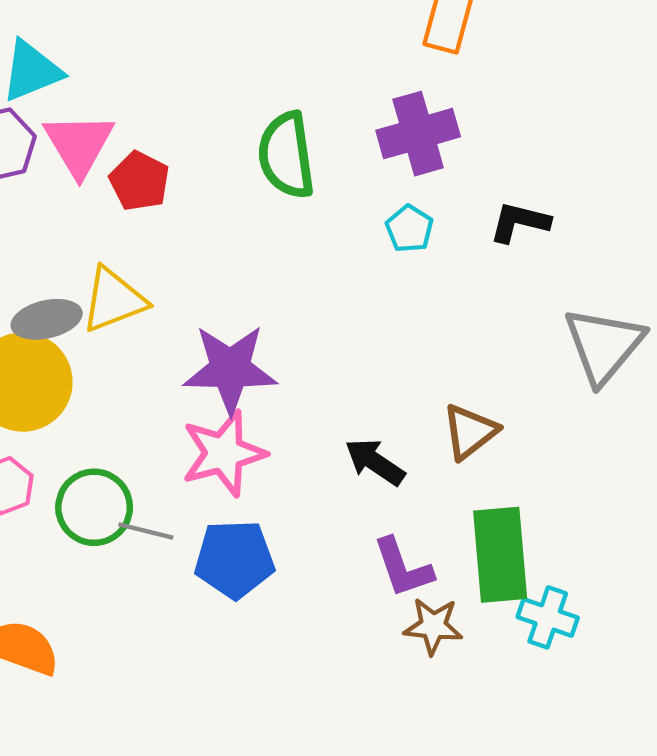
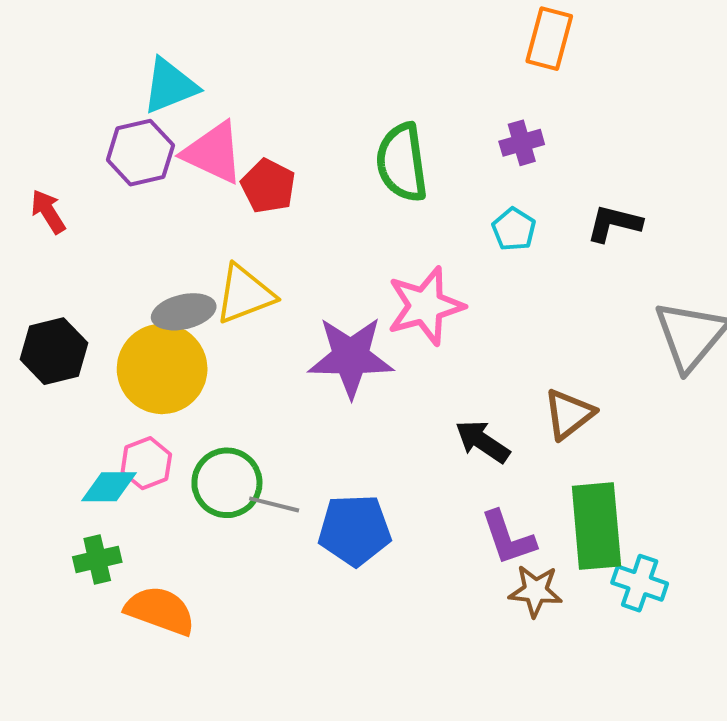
purple cross: (418, 134) -> (522, 143), size x0.6
pink triangle: (79, 144) -> (213, 153), turned -34
pink star: (224, 453) -> (425, 306), moved

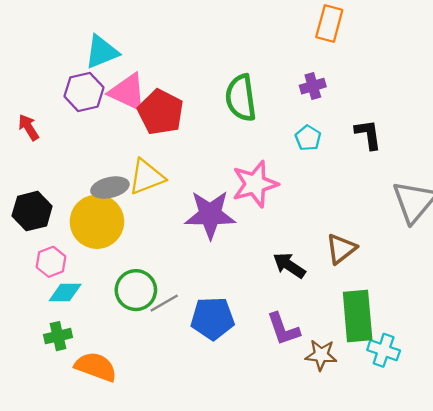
red pentagon: (268, 186) -> (161, 112), size x1.4
black L-shape: (614, 223) -> (368, 134), turned 68
pink hexagon: (146, 463) -> (51, 262), moved
gray line: (274, 504) -> (164, 303), turned -44
purple L-shape: (508, 538) -> (283, 329), moved

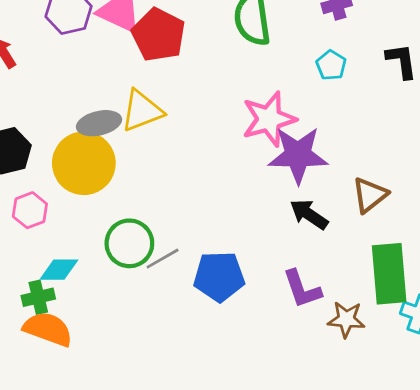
purple star: (210, 215) -> (298, 155), moved
cyan diamond: (65, 292) -> (59, 270), moved
orange semicircle: (96, 367) -> (48, 329), moved

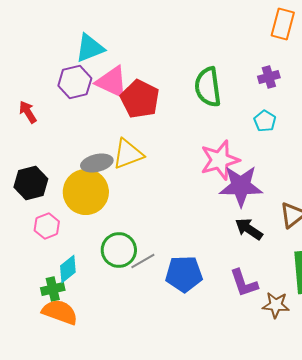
cyan diamond: (59, 270) -> (68, 269), turned -40

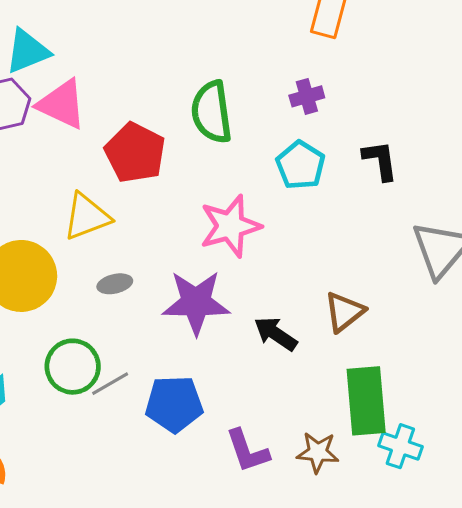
red pentagon: (140, 99) -> (135, 153), moved
cyan pentagon: (265, 121) -> (301, 165), size x1.4
gray ellipse: (97, 163) -> (115, 284), moved, size x0.7
purple star: (241, 186) -> (196, 303), moved
purple L-shape: (244, 283) -> (247, 451), moved

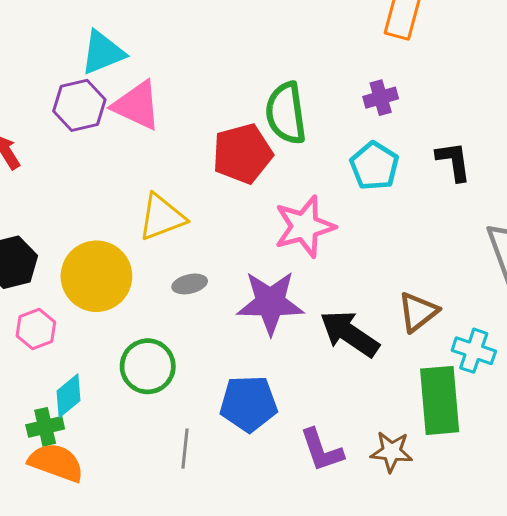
red pentagon: (135, 153) -> (242, 154), moved, turned 30
black arrow: (276, 334) -> (350, 334), size x1.4
gray line: (110, 384) -> (185, 449), moved, turned -54
cyan cross: (400, 446) -> (474, 351), moved

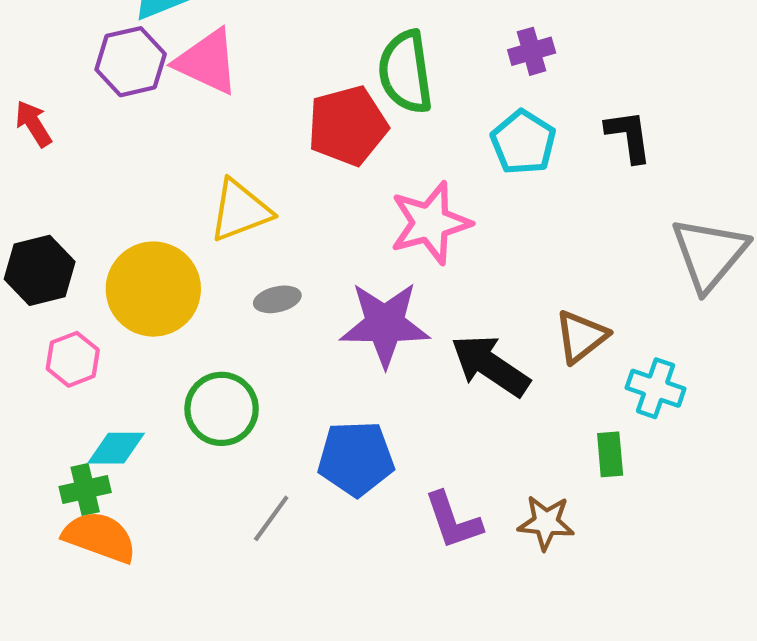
cyan diamond: (68, 396) -> (116, 448), turned 39
green rectangle: (440, 400) -> (610, 454), size x0.5
gray line: (185, 449) -> (271, 518), turned 30

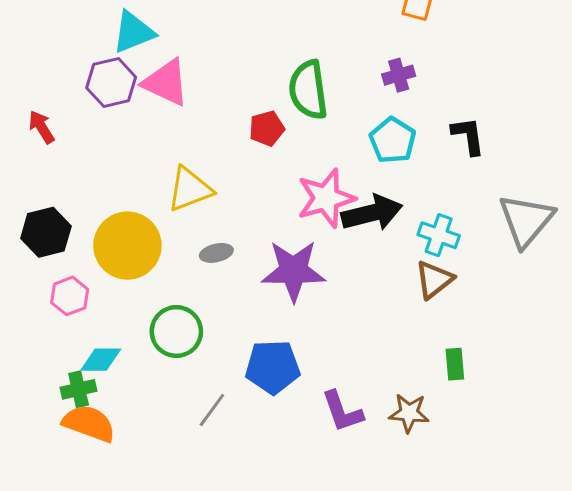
red pentagon: (348, 126) -> (267, 128), size x0.6
black arrow: (490, 365) -> (372, 213), moved, turned 132
cyan cross: (656, 388) -> (439, 235), moved

